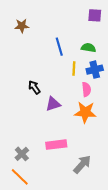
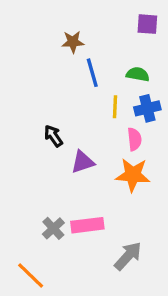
brown star: (22, 26) -> (73, 42), moved
gray cross: (22, 154) -> (53, 228), moved

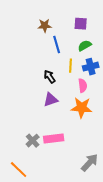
purple square: (147, 24) -> (81, 24), moved
green semicircle: (138, 74) -> (85, 46), turned -40
black arrow: (53, 136) -> (50, 77), moved
gray arrow: (128, 256) -> (90, 163), moved

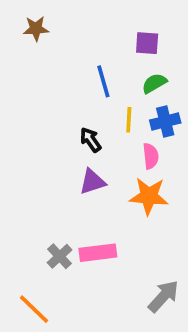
brown star: (45, 26) -> (36, 29), moved

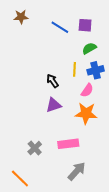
blue line: (103, 81) -> (60, 27), moved, turned -42
pink semicircle: (151, 156) -> (87, 90), turned 40
pink rectangle: (98, 253) -> (68, 144), moved
gray arrow: (163, 296) -> (77, 171), moved

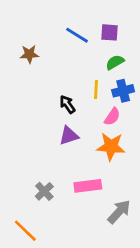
brown star: (21, 17) -> (29, 54), moved
gray arrow: (77, 171) -> (119, 212), moved

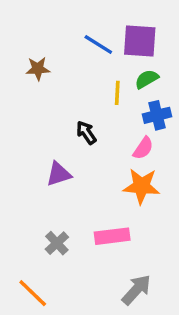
purple square: (110, 32) -> (140, 41), size x1.5
yellow line: (96, 89) -> (117, 93), moved
purple triangle: (69, 136) -> (59, 174), moved
gray arrow: (119, 212) -> (136, 290), moved

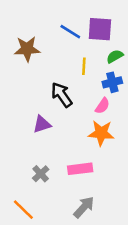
brown star: (38, 69) -> (27, 49), size x1.5
green semicircle: (147, 79) -> (115, 56), moved
black arrow: (86, 133) -> (62, 95), size x1.5
gray arrow: (136, 290) -> (84, 207), moved

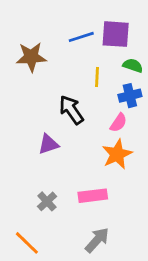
blue line: (70, 32) -> (81, 37), turned -50
green semicircle: (115, 56) -> (133, 66), turned 49
orange star: (101, 133) -> (117, 154), turned -30

